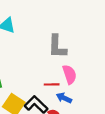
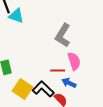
gray L-shape: (57, 47) -> (63, 35), turned 30

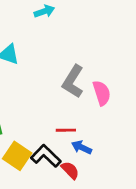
pink semicircle: (74, 61) -> (102, 93), moved

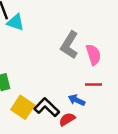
red line: (66, 130) -> (93, 85), moved
red semicircle: (70, 170) -> (67, 119), turned -77

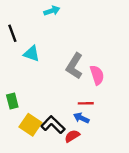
cyan triangle: (16, 22) -> (32, 54), moved
red line: (93, 85) -> (86, 103), moved

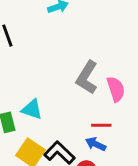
cyan triangle: (32, 54) -> (32, 109), moved

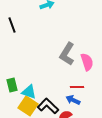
cyan triangle: (32, 109) -> (29, 92), moved

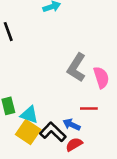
blue arrow: (73, 100) -> (72, 125), moved

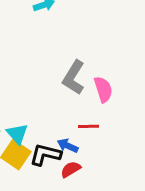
cyan triangle: (29, 115) -> (17, 134), turned 30
black L-shape: (53, 132) -> (45, 155), turned -30

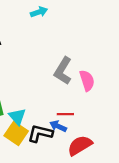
red line: (88, 126) -> (65, 114), moved
red semicircle: (71, 169) -> (80, 145), moved, size x1.5

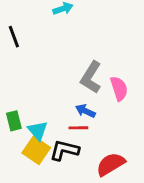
red line: (65, 114) -> (78, 128), moved
blue arrow: (58, 126) -> (85, 111), moved

